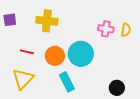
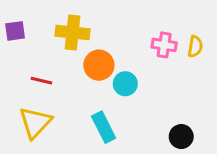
cyan circle: (81, 54) -> (125, 84), size x0.6
orange circle: (55, 56) -> (99, 65), moved

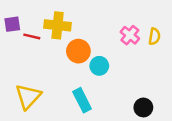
pink cross: (164, 45) -> (130, 35), turned 30
red line: (41, 81) -> (32, 36), moved

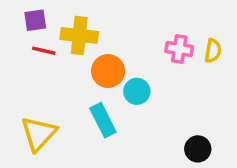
purple square: (12, 24) -> (35, 20), moved
pink cross: (130, 35) -> (179, 49), turned -30
cyan rectangle: (82, 100) -> (103, 120), moved

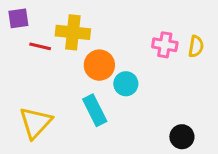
purple square: (35, 20) -> (18, 18), moved

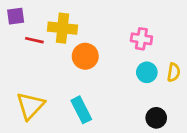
yellow semicircle: (196, 46) -> (174, 72), moved
cyan circle: (126, 84) -> (147, 72), moved
cyan rectangle: (95, 110) -> (81, 110), moved

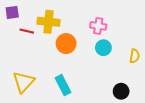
pink cross: (141, 39) -> (98, 26), moved
cyan circle: (147, 72) -> (103, 48), moved

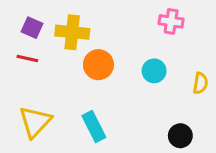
purple square: (12, 12) -> (32, 28), moved, turned 32
pink cross: (98, 26) -> (171, 21), moved
red line: (27, 31) -> (27, 58), moved

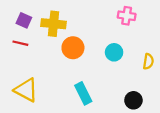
yellow triangle: (35, 122) -> (26, 90), turned -45
cyan rectangle: (94, 126) -> (83, 93), moved

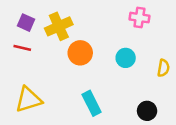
yellow cross: (54, 24) -> (59, 26), turned -30
yellow triangle: (26, 90) -> (29, 99), turned -45

